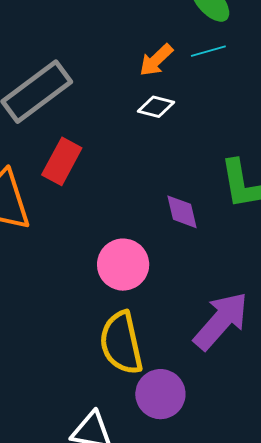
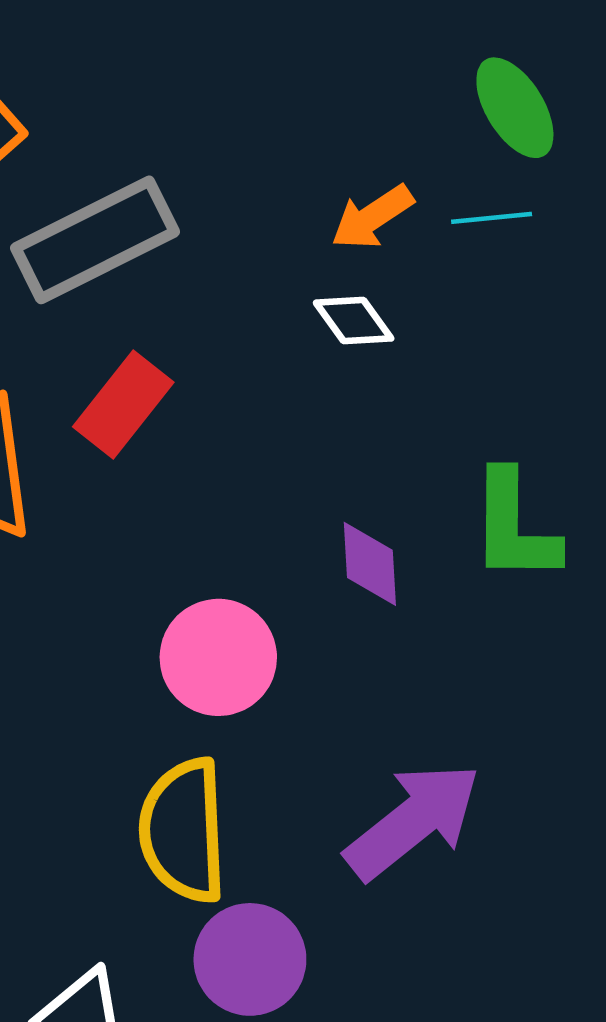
white diamond: (156, 107) -> (354, 321), turned 30

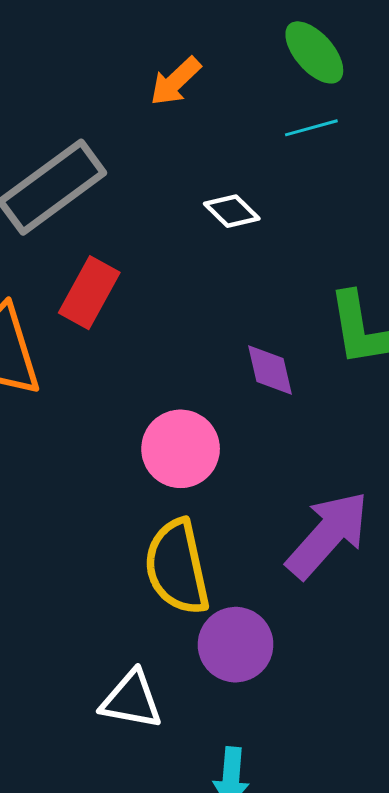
orange arrow: (372, 217) -> (175, 81), moved

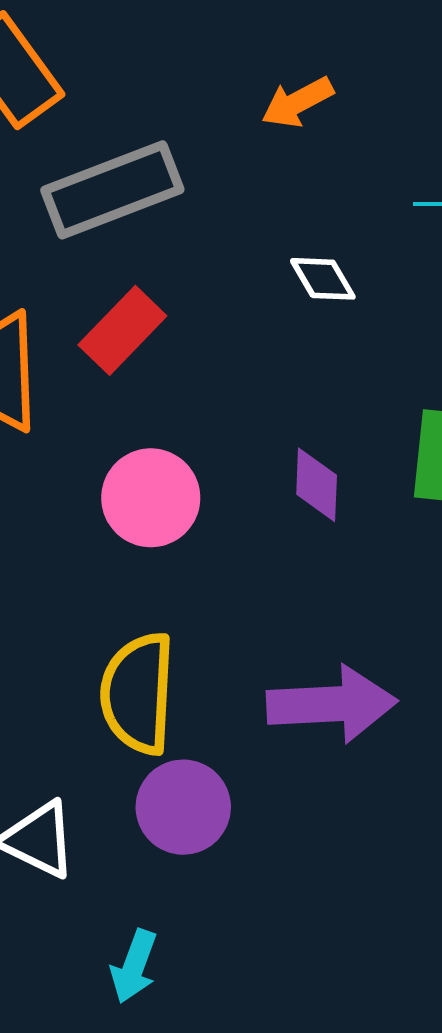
pink circle: (181, 449) -> (151, 498), moved
purple arrow: (328, 535) -> (332, 704), turned 30

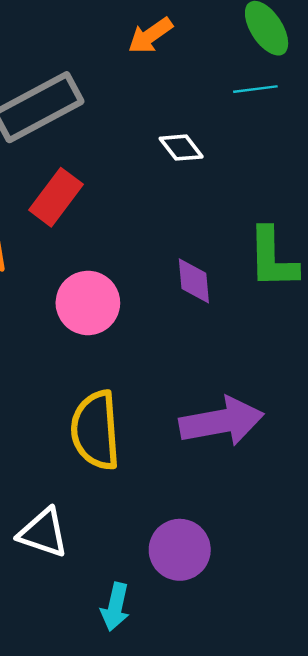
purple circle: (183, 807) -> (180, 550), moved

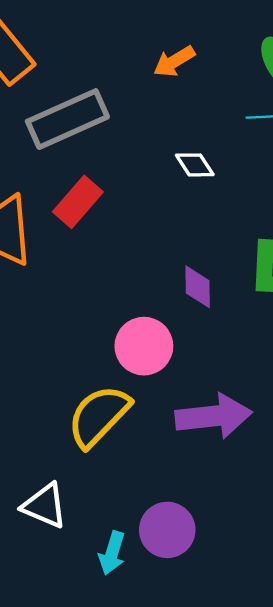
pink circle: (88, 303) -> (144, 346), moved
yellow semicircle: (96, 430) -> (99, 416), turned 44
cyan arrow: (115, 607) -> (112, 553), moved

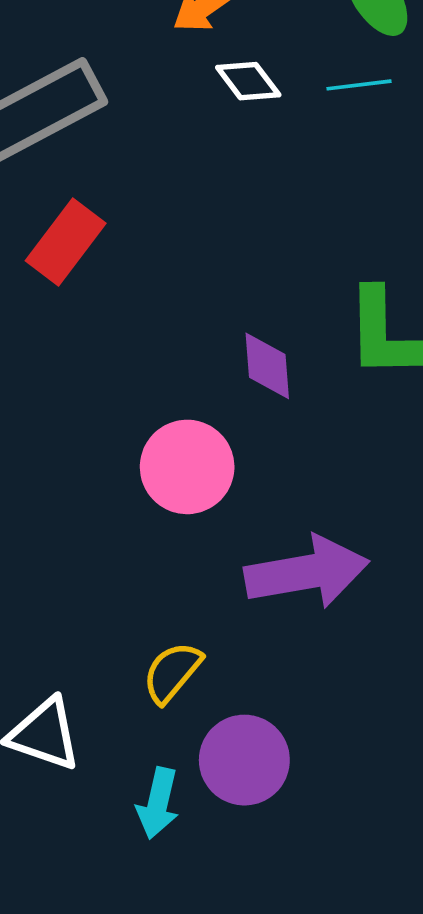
white diamond: (195, 165) -> (248, 81), moved
yellow semicircle: (99, 416) -> (172, 672), moved, size x0.6

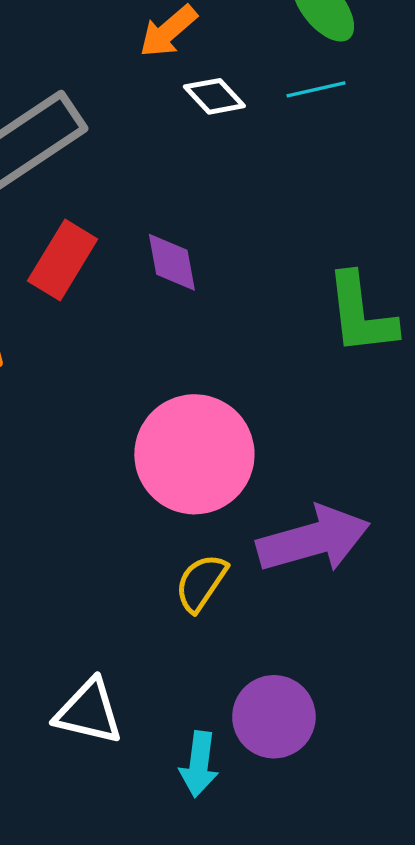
purple diamond: (267, 366) -> (172, 262), moved
pink circle: (187, 467) -> (194, 454), size x1.4
yellow semicircle: (172, 672) -> (201, 583), moved

